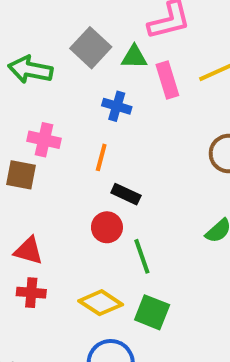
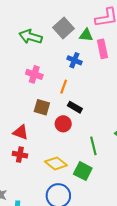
brown square: (21, 175) -> (42, 107), moved
green line: (142, 256) -> (93, 146), moved

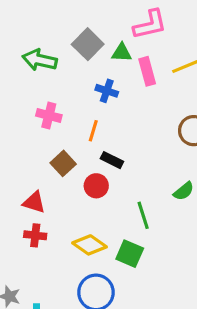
brown square: (42, 107) -> (63, 163), turned 35

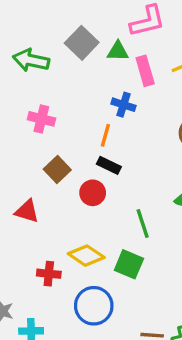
blue cross: (107, 91) -> (124, 105), moved
orange line: (93, 131) -> (105, 135), moved
red cross: (35, 235) -> (49, 274), moved

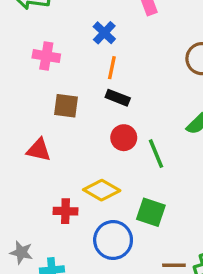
blue cross: (124, 105) -> (104, 33), moved, turned 30
brown square: (57, 169) -> (66, 106), turned -35
red circle: (93, 193) -> (124, 138), moved
green square: (129, 264) -> (151, 212), moved

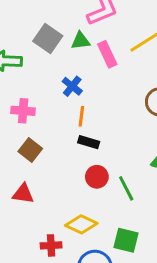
brown square: (66, 106) -> (30, 150), moved, turned 35

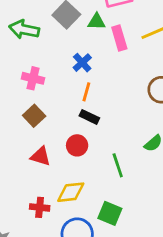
red circle: (97, 177) -> (77, 145), moved
red triangle: (23, 194) -> (41, 156), moved
yellow diamond: (81, 224) -> (71, 192), turned -40

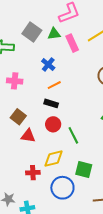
orange line: (86, 92) -> (54, 85), turned 56
brown square: (34, 116) -> (18, 117), moved
black rectangle: (89, 117) -> (51, 103), moved
green line: (118, 165) -> (73, 135), moved

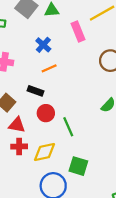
pink rectangle: (72, 43) -> (78, 32), moved
black rectangle: (51, 103) -> (36, 91), moved
red cross: (33, 173) -> (19, 147), moved

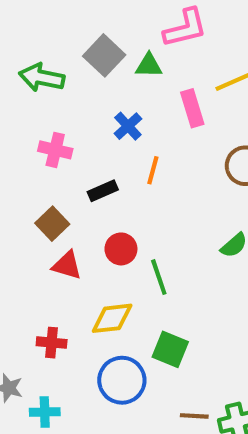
orange line: (49, 68) -> (153, 170), moved, turned -56
black rectangle: (36, 91) -> (103, 191), moved, turned -49
red cross: (19, 147) -> (52, 343), moved

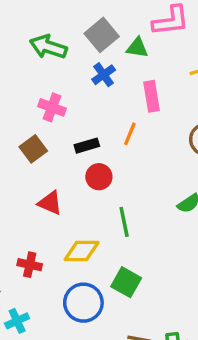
pink rectangle: (192, 108) -> (151, 96), moved
blue cross: (128, 126) -> (104, 75), moved
brown square: (52, 224) -> (33, 149), moved
red circle: (121, 249) -> (99, 177), moved
cyan cross: (45, 412) -> (17, 321), turned -30

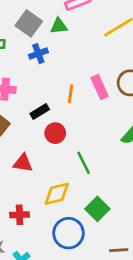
blue cross: (104, 75) -> (38, 54), turned 30
pink rectangle: (151, 96) -> (100, 87), moved
green square: (126, 282) -> (97, 209), turned 30

